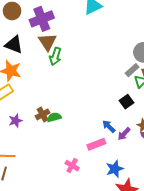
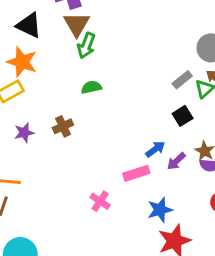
gray rectangle: (132, 70) -> (182, 80), moved
green semicircle: (54, 117) -> (91, 87), moved
blue arrow: (109, 126) -> (155, 149), turned 96

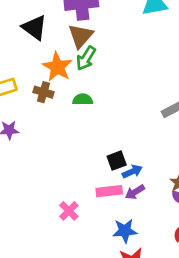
orange star: (22, 62) -> (57, 67), moved
black square: (183, 116) -> (117, 161), moved
brown cross: (63, 126) -> (43, 92), moved, turned 30
purple arrow: (176, 161) -> (135, 192), moved

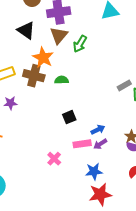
green arrow: (86, 58) -> (80, 44), moved
brown cross: (43, 92) -> (34, 76), size x1.5
black square: (117, 161) -> (69, 117), moved

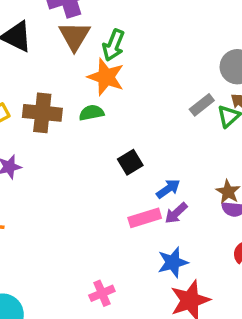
orange star: (43, 58) -> (106, 77), moved
black square: (69, 117) -> (130, 162), moved
pink cross: (54, 159) -> (102, 293), moved, turned 32

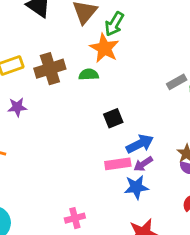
brown cross: (42, 113) -> (50, 69), turned -32
blue arrow: (168, 189) -> (140, 144), size x1.4
blue star: (173, 262) -> (136, 187), moved

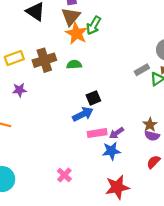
orange star: (104, 48) -> (77, 33), moved
blue arrow: (140, 144) -> (83, 114), moved
pink cross: (75, 218) -> (64, 175), turned -32

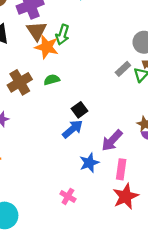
pink rectangle: (97, 133) -> (121, 169), moved, turned -60
purple arrow: (117, 133) -> (112, 140), size x1.5
blue star: (111, 151) -> (89, 163), moved

